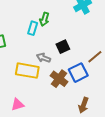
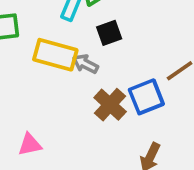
black square: (63, 47) -> (109, 33), moved
yellow rectangle: (27, 71) -> (55, 55), moved

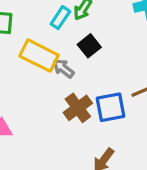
black square: (109, 33) -> (89, 46), turned -30

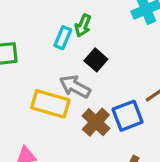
yellow rectangle: (39, 56) -> (50, 104), moved
gray arrow: (63, 68) -> (75, 87), size x1.4

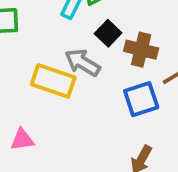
brown cross: (96, 122) -> (141, 50), moved, turned -32

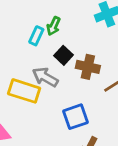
blue square: (141, 99) -> (76, 117), moved

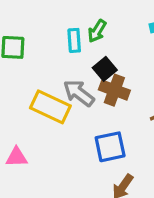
cyan rectangle: (36, 36) -> (74, 40), turned -36
brown cross: (88, 67) -> (114, 90), moved

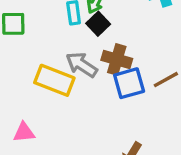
black square: (105, 69) -> (98, 24), moved
blue square: (110, 147) -> (129, 83), moved

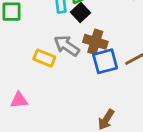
yellow rectangle: (54, 80) -> (44, 58), size x0.7

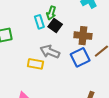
brown cross: (95, 42) -> (83, 36), moved

